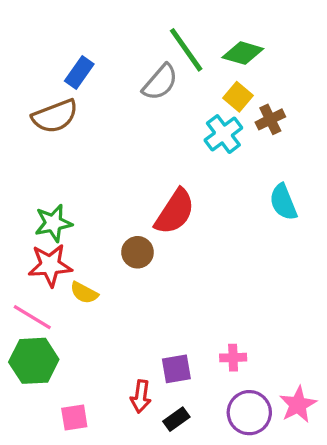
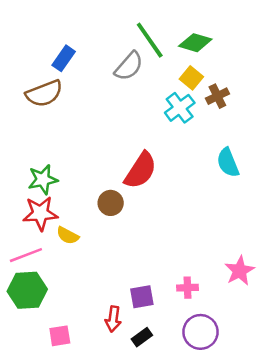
pink line: (32, 317) -> (26, 255), turned -52
pink star: (298, 405) -> (240, 271), moved

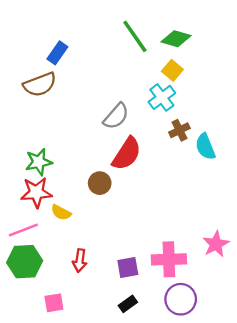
gray semicircle: (129, 66) -> (116, 116), moved
brown cross: (217, 96) -> (179, 130), moved
pink cross: (187, 288) -> (169, 259), size x1.8
red arrow: (113, 319) -> (80, 261), moved

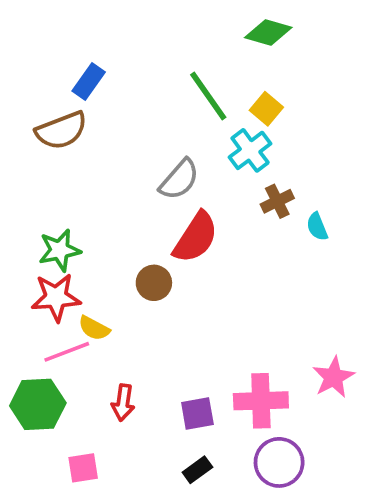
green line: (135, 36) -> (208, 96), moved
green diamond: (176, 39) -> (268, 33), moved
cyan semicircle: (205, 147) -> (317, 227), size x0.7
pink line: (23, 230) -> (67, 352), moved

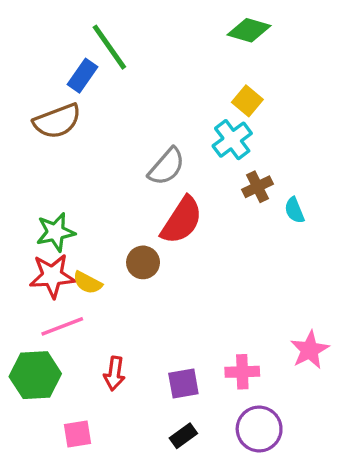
green line: (208, 96) -> (109, 47), moved
yellow semicircle: (94, 328) -> (87, 283), moved
pink cross: (261, 401) -> (242, 372), size x0.7

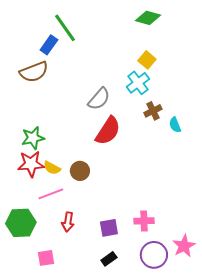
brown circle: (143, 262) -> (80, 171), moved
pink line: (62, 326) -> (51, 194), moved
pink star: (310, 350) -> (184, 246), moved

